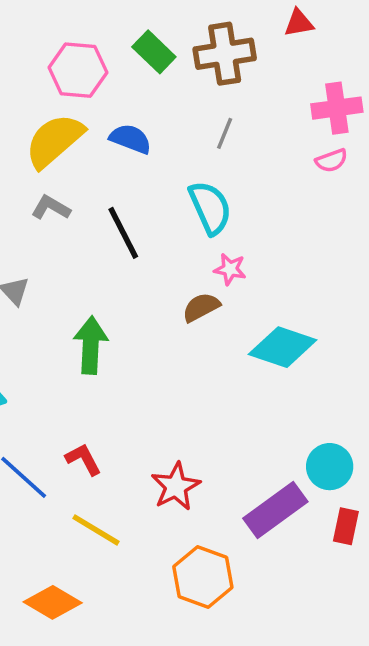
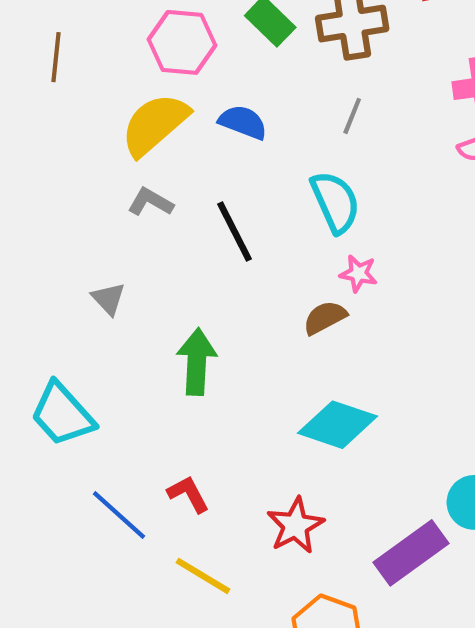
cyan diamond: (283, 347) -> (337, 425), moved

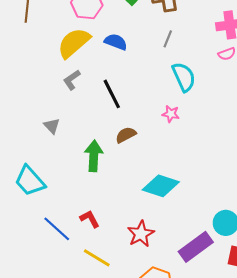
gray L-shape: (150, 202) -> (72, 80), turned -65
cyan semicircle: (335, 202) -> (184, 77), moved
brown semicircle: (325, 318) -> (126, 135), moved

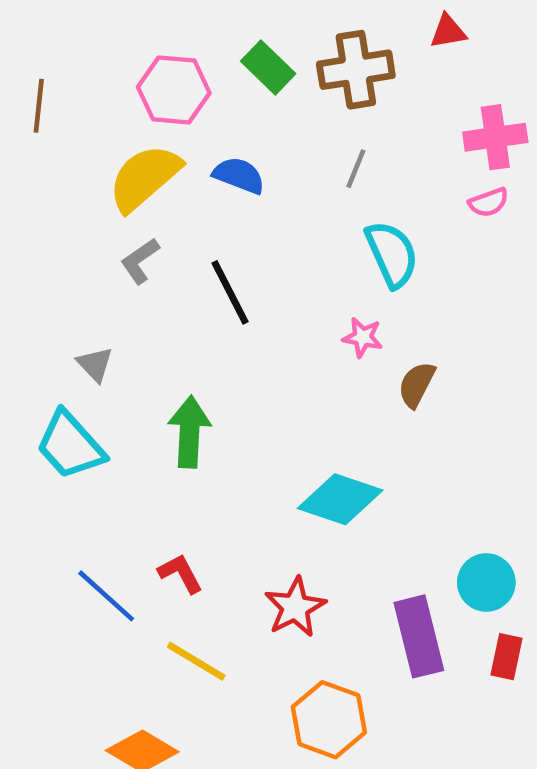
brown semicircle: (126, 135) -> (417, 385), moved, turned -35
cyan trapezoid: (30, 181) -> (70, 445), moved
purple rectangle: (196, 247) -> (419, 636), turned -68

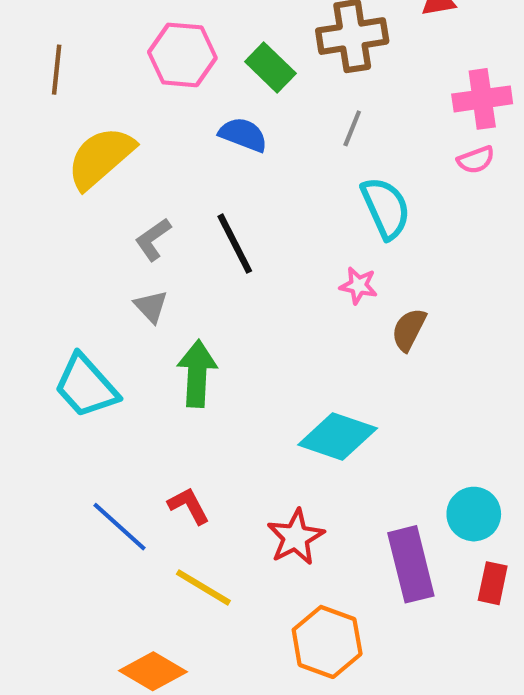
green rectangle: (268, 67) -> (270, 68), moved
yellow semicircle: (144, 178) -> (101, 158), moved
gray L-shape: (140, 261) -> (153, 239), moved
gray triangle: (95, 364) -> (151, 306), moved

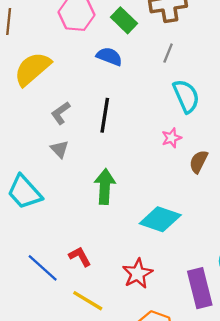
black line: (235, 244) -> (105, 115), turned 36
pink star: (358, 286) -> (171, 138), turned -30
green arrow: (197, 374) -> (105, 186), moved

